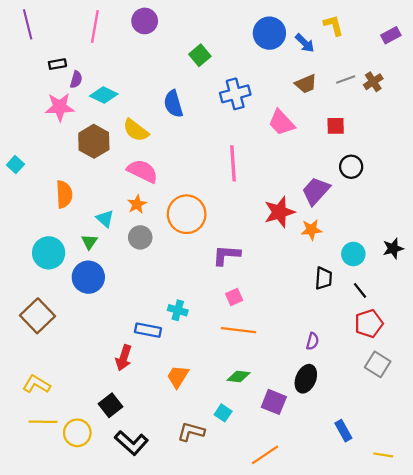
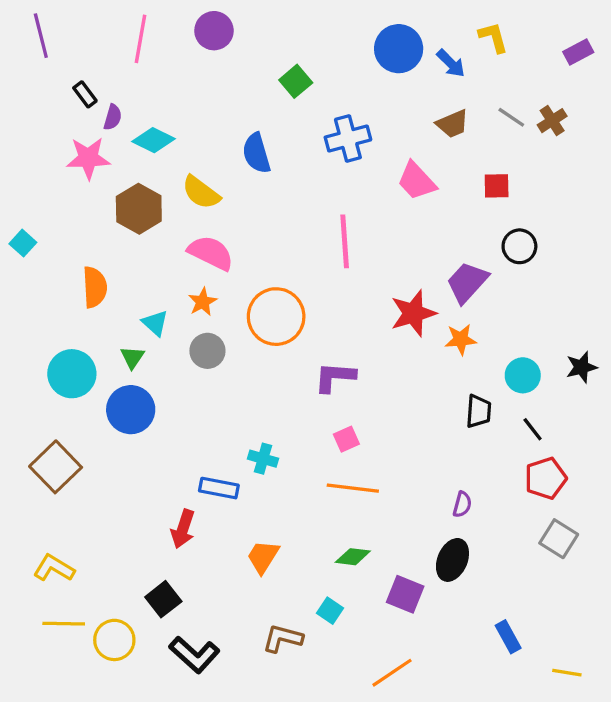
black rectangle: (57, 64) -> (85, 94), turned 63
gray line: (346, 80) -> (511, 117), turned 54

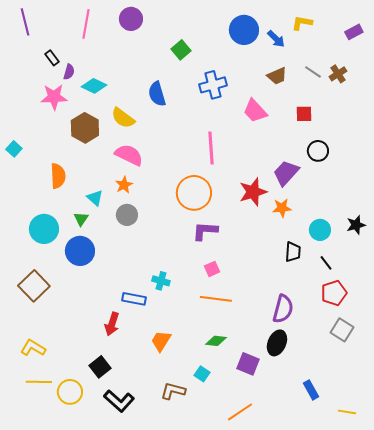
yellow L-shape: (493, 37) -> (302, 23), turned -65
orange circle: (276, 317) -> (194, 193), moved
purple semicircle: (462, 504) -> (283, 309), size x1.8

